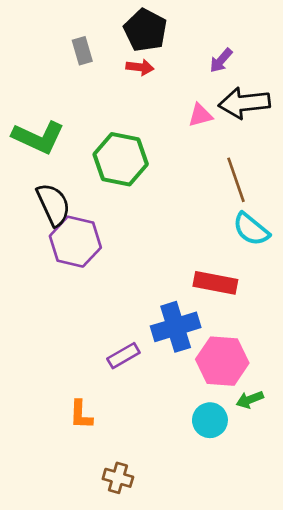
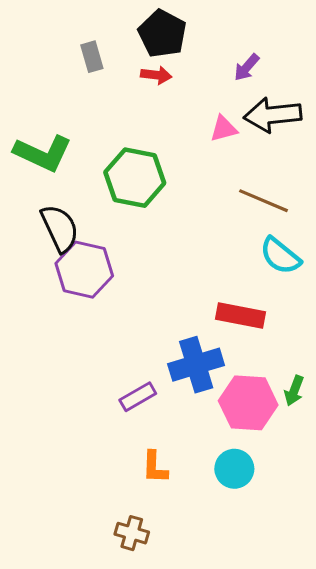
brown line: (236, 180) -> (263, 201), turned -48
green arrow: (250, 400) -> (294, 391), moved, turned -48
orange L-shape: (81, 415) -> (155, 467), moved

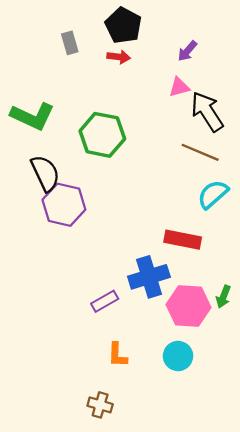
black arrow: (273, 115) -> (207, 112), moved, turned 63
pink triangle: (224, 129) -> (179, 87), moved
cyan semicircle: (280, 256) -> (213, 194), turned 100

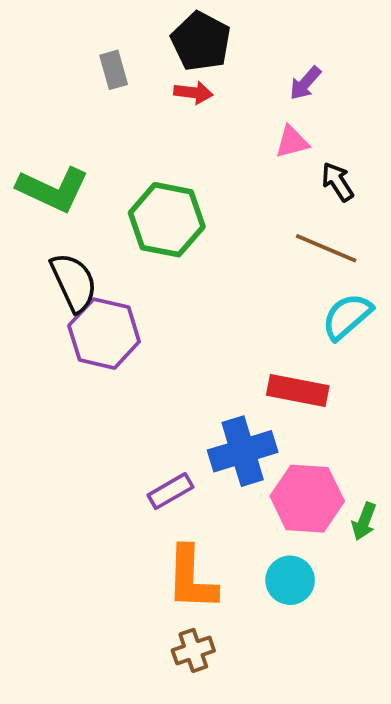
black arrow: (207, 112) -> (338, 182), size x0.6
green arrow: (223, 297) -> (364, 521), moved
orange L-shape: (117, 355) -> (191, 578), size x1.6
brown cross: (100, 405) -> (193, 650), moved, turned -35

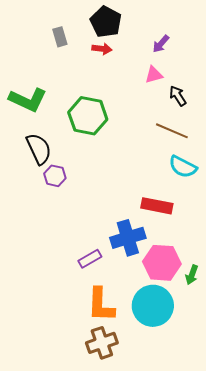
cyan semicircle: (347, 316) -> (183, 167), turned -112
purple hexagon: (104, 334) -> (55, 176), size x0.6
cyan circle: (290, 580) -> (153, 306), size x1.6
brown cross: (193, 650) -> (102, 343), size x1.4

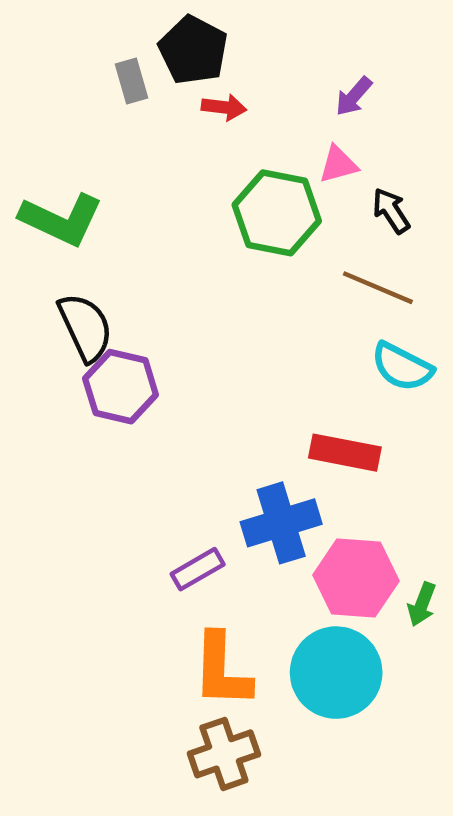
black pentagon: (106, 22) -> (193, 50), moved
green hexagon: (88, 116) -> (277, 213), moved
purple hexagon: (55, 176) -> (121, 387), size x1.5

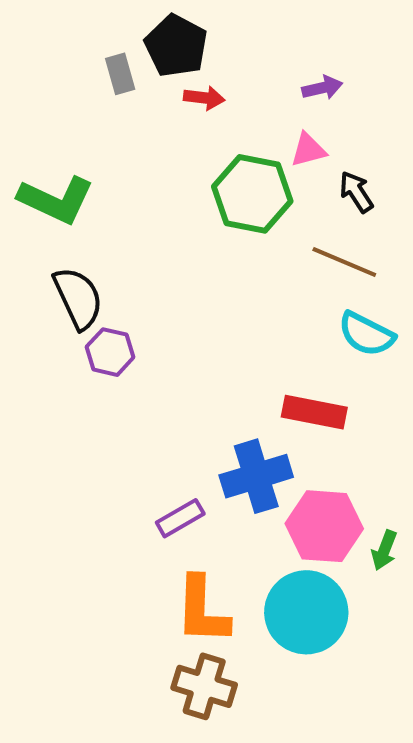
purple arrow: (354, 96) -> (322, 88), turned -144
purple hexagon: (121, 387) -> (110, 352), size x0.7
brown cross: (224, 754) -> (204, 686), turned 36

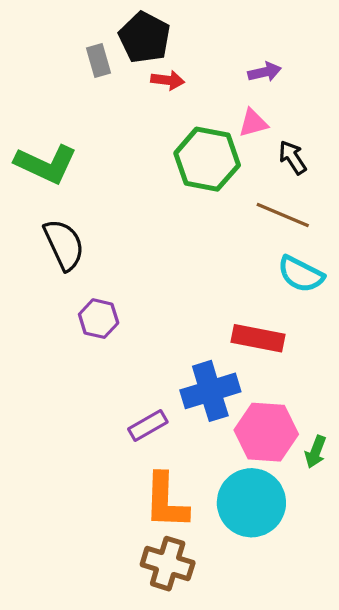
purple hexagon: (110, 352) -> (99, 319), moved

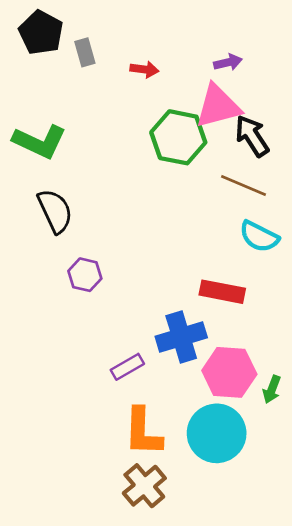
black pentagon: (145, 37) -> (41, 33), moved
pink triangle: (253, 123) -> (218, 106), size x1.8
black arrow: (293, 157) -> (252, 136), size x1.4
brown cross: (168, 564) -> (144, 486), turned 33

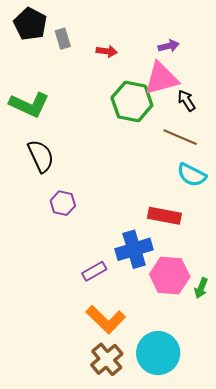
black arrow: (252, 136) -> (186, 100), size x0.7
orange L-shape: (143, 432) -> (106, 320), turned -48
cyan circle: (217, 433) -> (158, 353), moved

